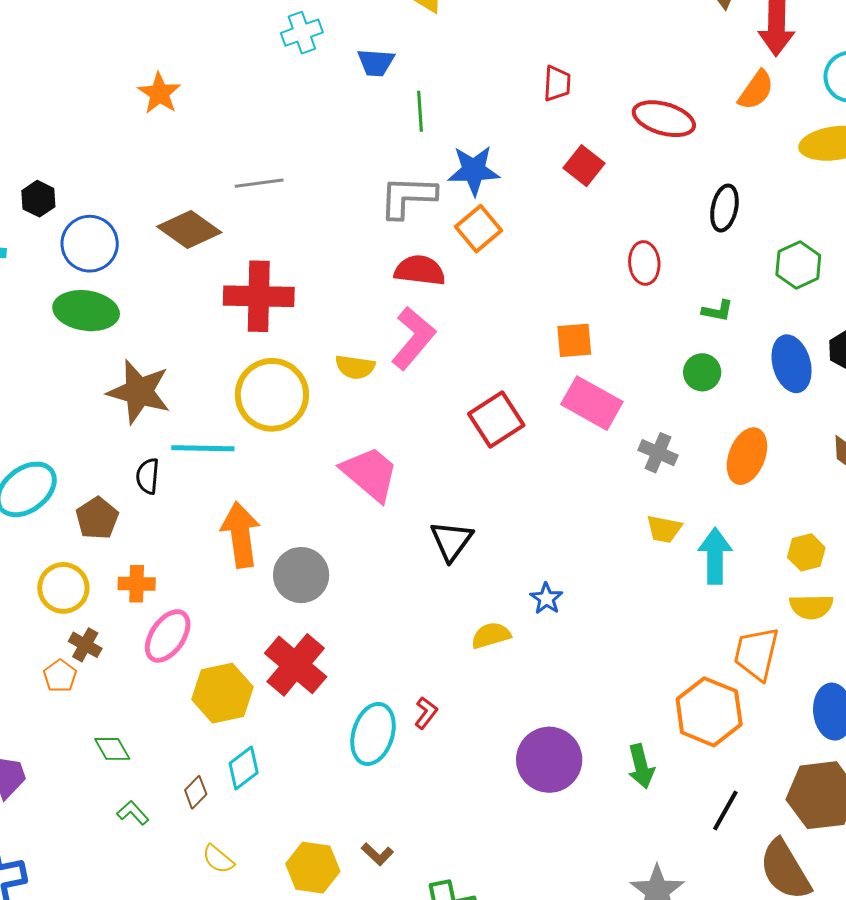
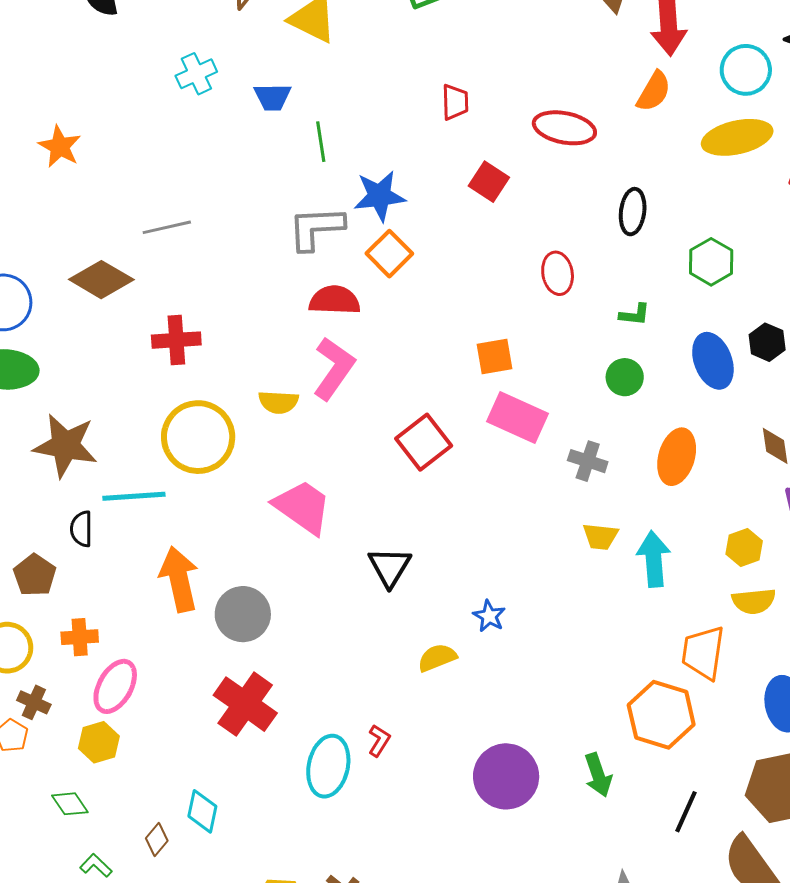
red cross: (259, 296) -> (176, 340), size x0.7
yellow hexagon: (222, 693) -> (99, 742), moved, size x0.7
cyan diamond: (244, 768) -> (202, 811), turned -36

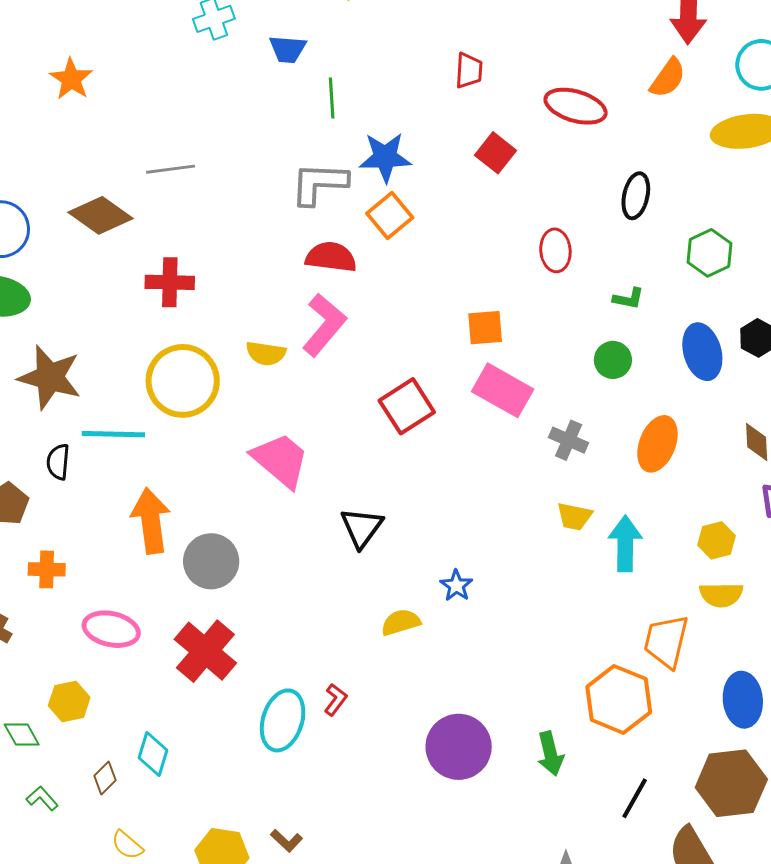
pink ellipse: (115, 686) -> (111, 629), moved, turned 68
yellow hexagon: (99, 742) -> (69, 701), moved

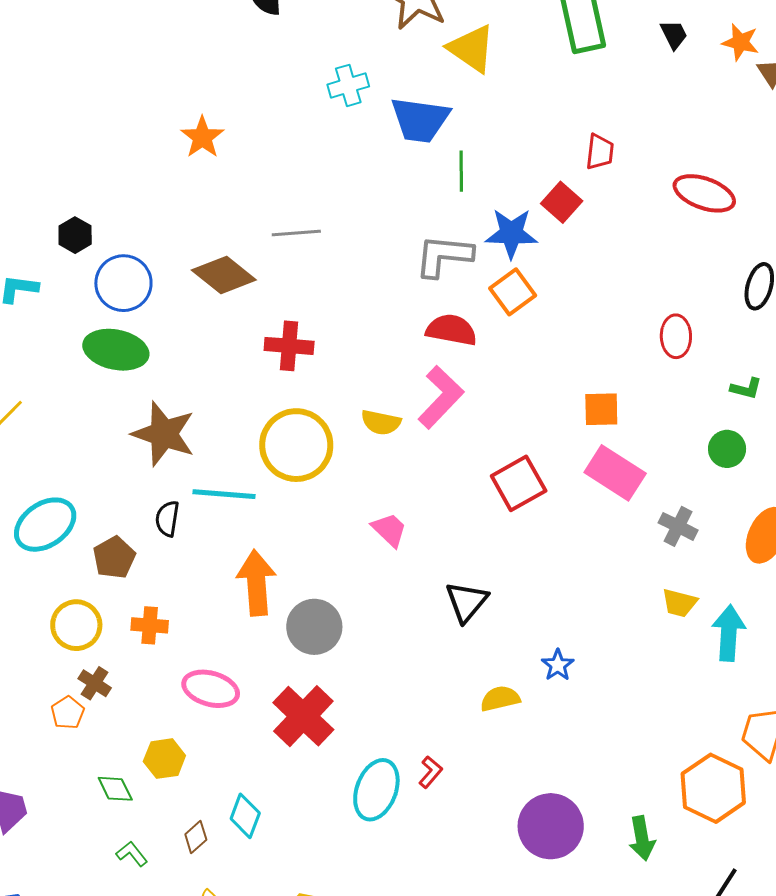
blue trapezoid: (288, 49) -> (420, 120), size x1.6
red square: (495, 153) -> (562, 202), moved
pink trapezoid: (280, 460) -> (389, 530), size x0.6

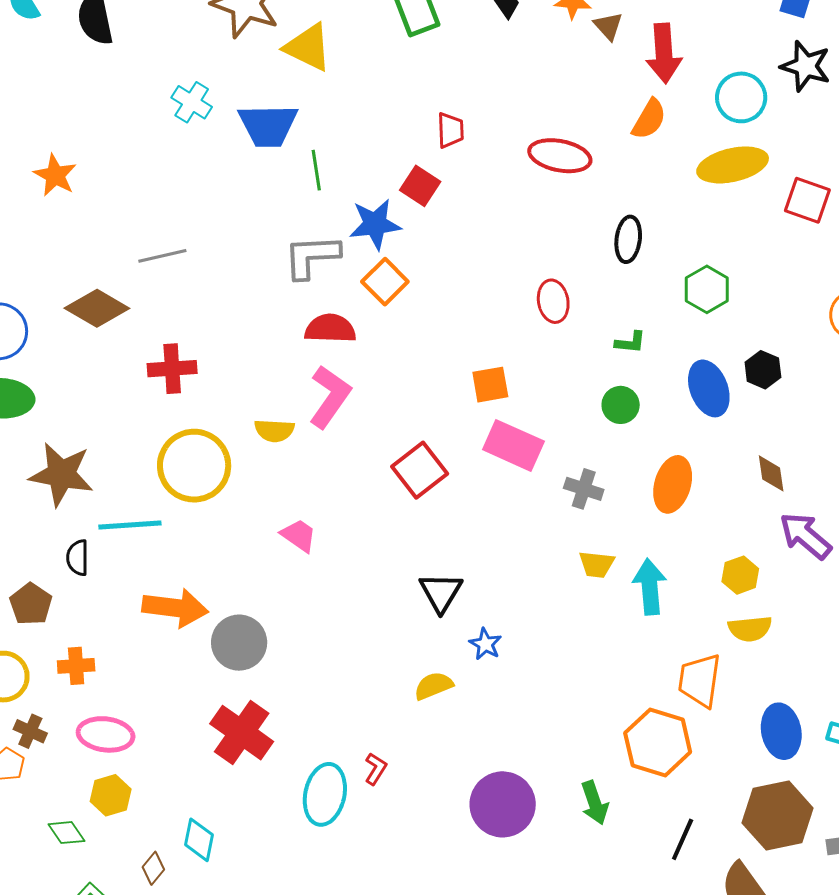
cyan cross: (348, 85) -> (192, 102), turned -33
orange arrow: (256, 583) -> (175, 608), turned 110
black triangle: (467, 602) -> (441, 592), moved
pink ellipse: (211, 689) -> (106, 734), moved

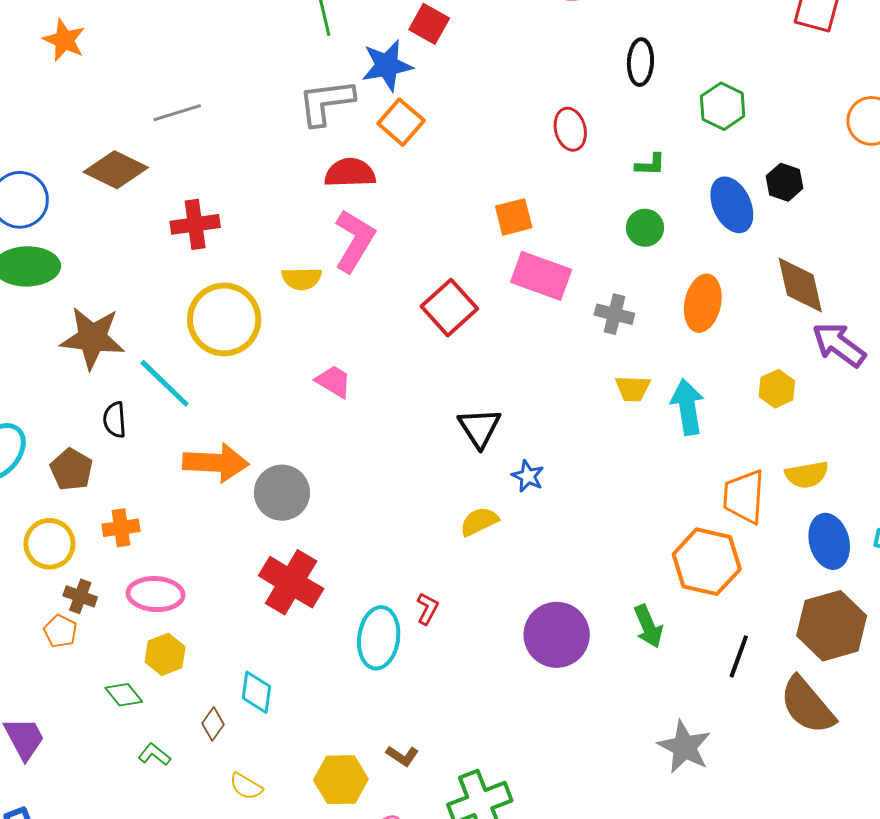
brown diamond: (771, 473) -> (800, 285), size x1.6
cyan line: (130, 525) -> (165, 383), turned 52
yellow semicircle: (750, 629) -> (807, 475), moved

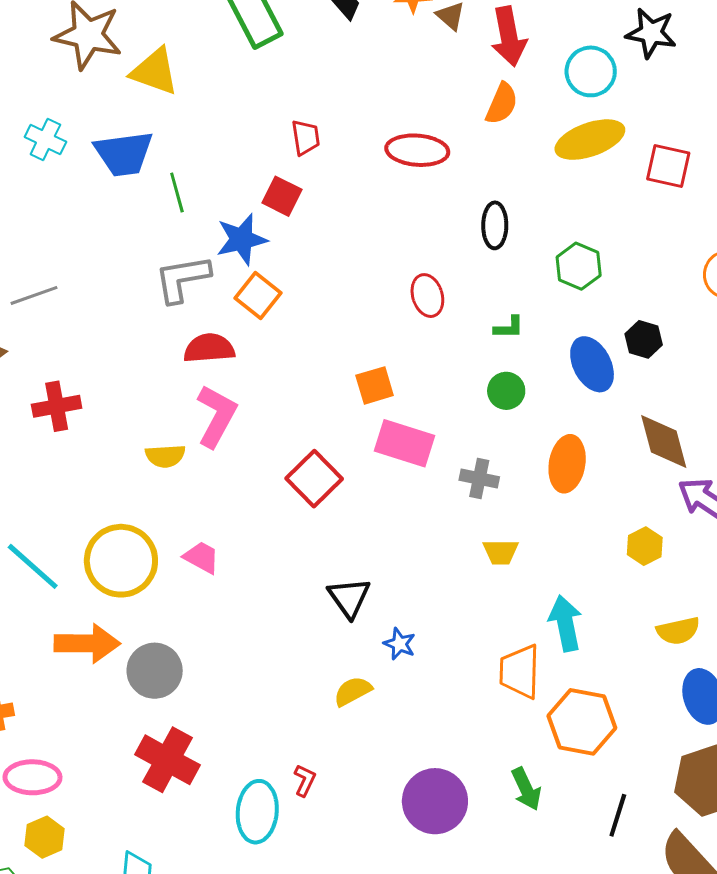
yellow circle: (224, 319) -> (121, 561), moved
cyan arrow: (687, 407) -> (565, 623), moved
orange trapezoid: (744, 497) -> (520, 671), moved

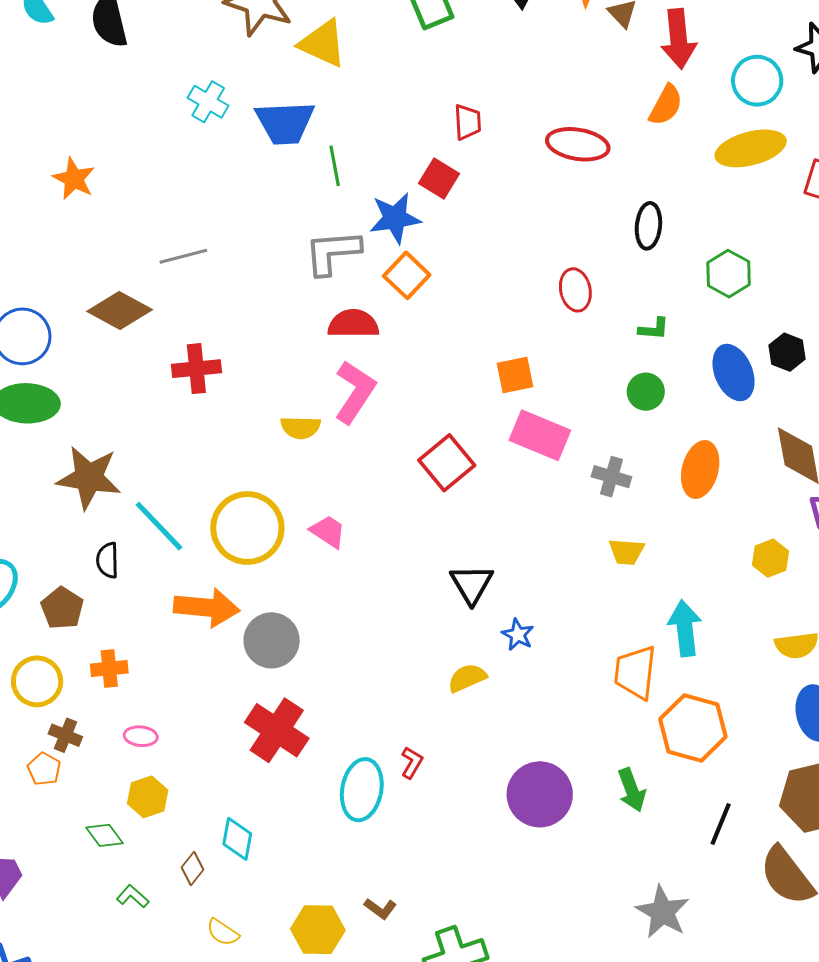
pink ellipse: (33, 777) -> (141, 736), size x0.6

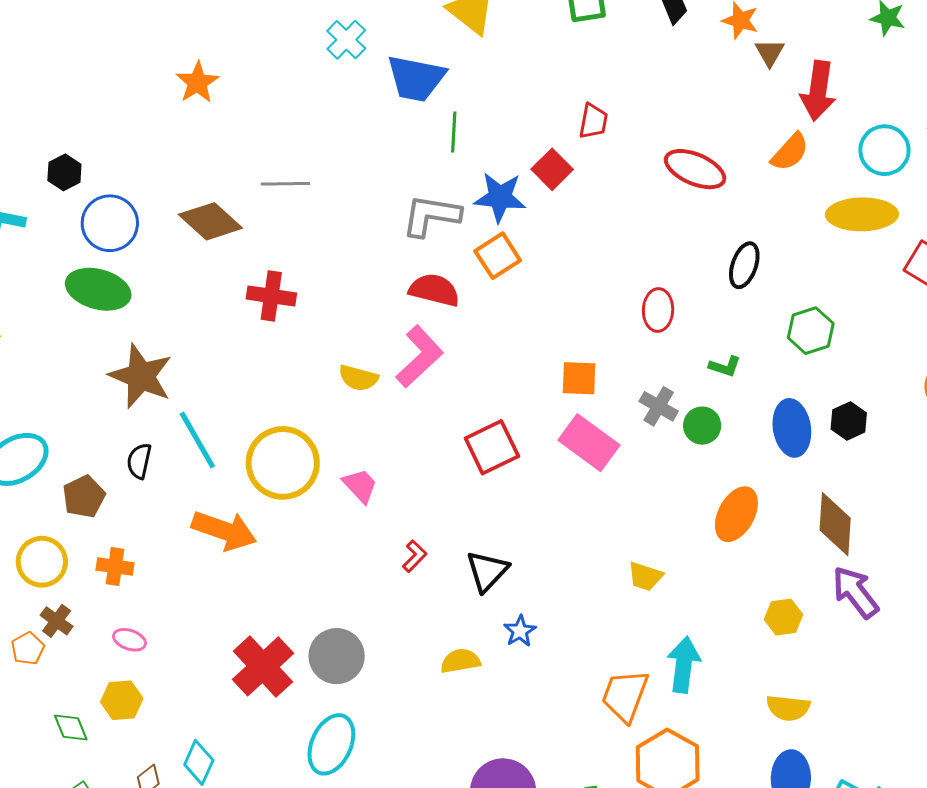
gray cross: (611, 477) -> (659, 406), moved
gray circle: (272, 640) -> (337, 656), moved
red L-shape: (412, 763) -> (415, 556), moved

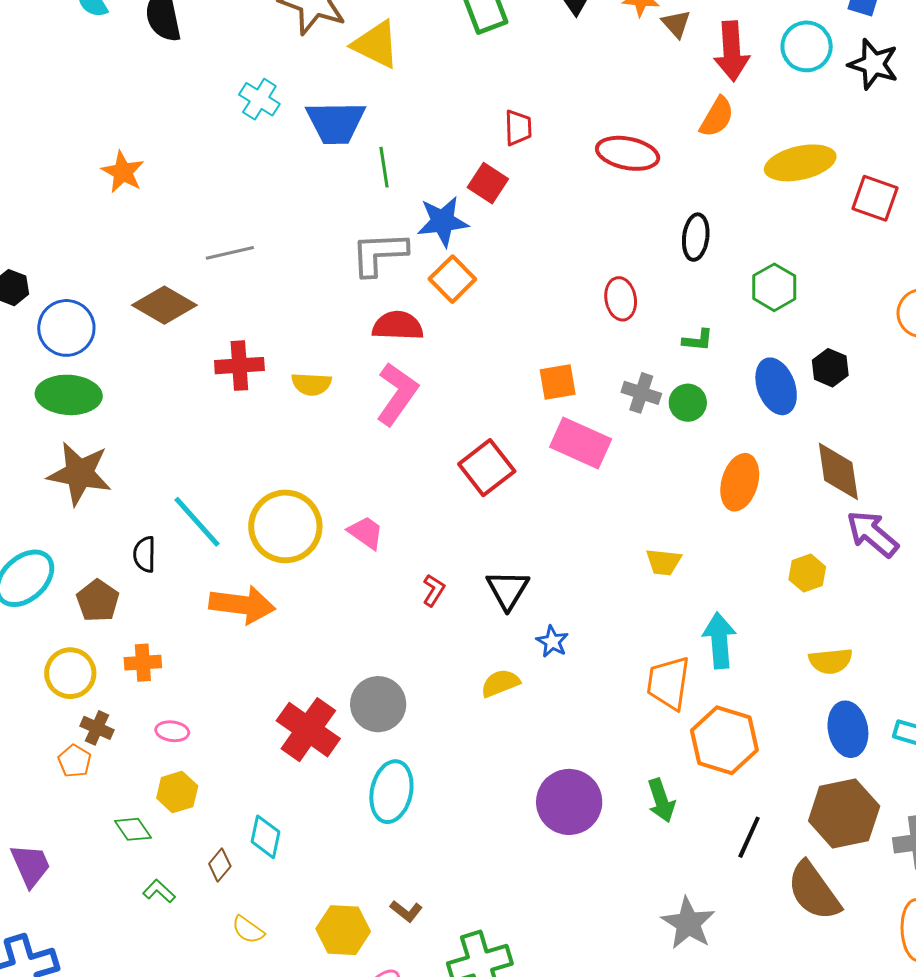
cyan circle: (884, 150) -> (807, 46), moved
brown star: (141, 376) -> (80, 473), moved
yellow semicircle: (358, 378) -> (311, 384), moved

